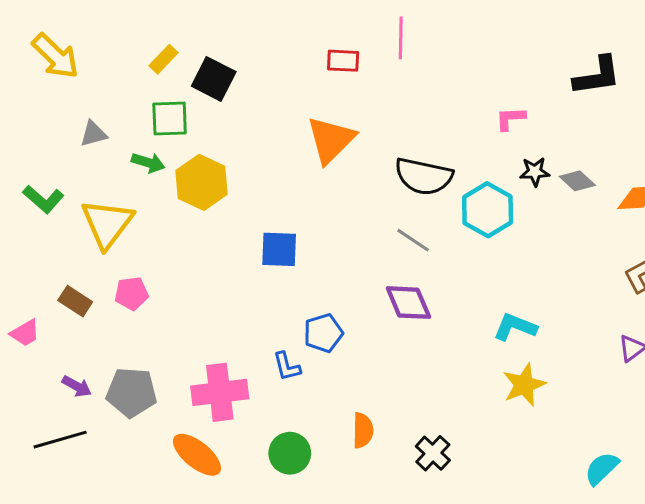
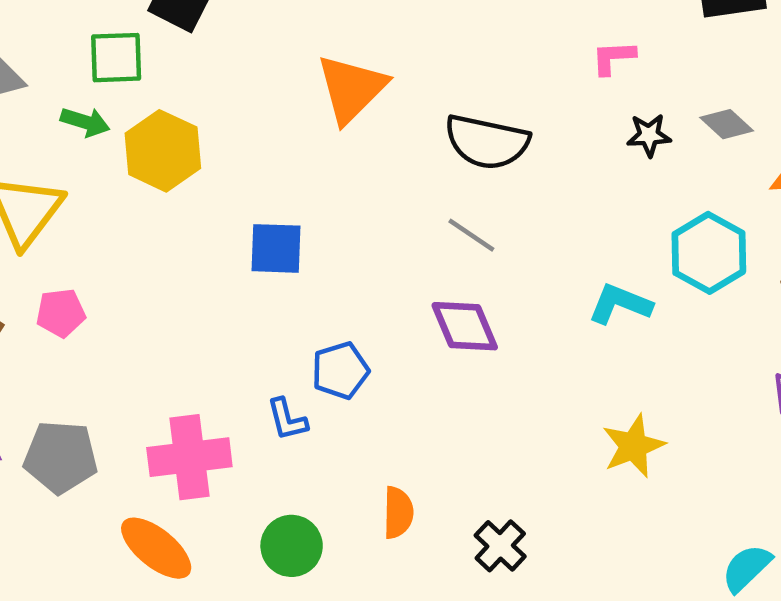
gray diamond: (577, 181) -> (727, 124), moved
cyan hexagon: (488, 210) -> (709, 253), moved
cyan L-shape: (515, 327) -> (620, 304), moved

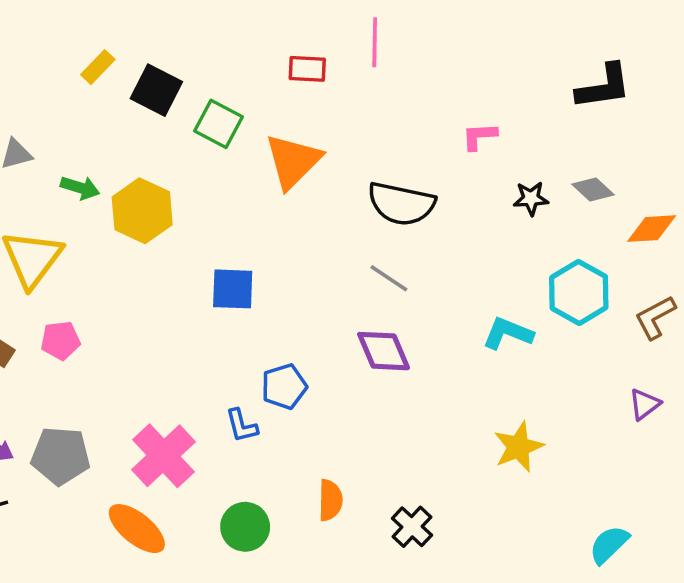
green square: (116, 58) -> (218, 124), moved, turned 30
pink L-shape: (613, 58) -> (479, 136), moved
pink cross: (189, 457) -> (163, 456), turned -36

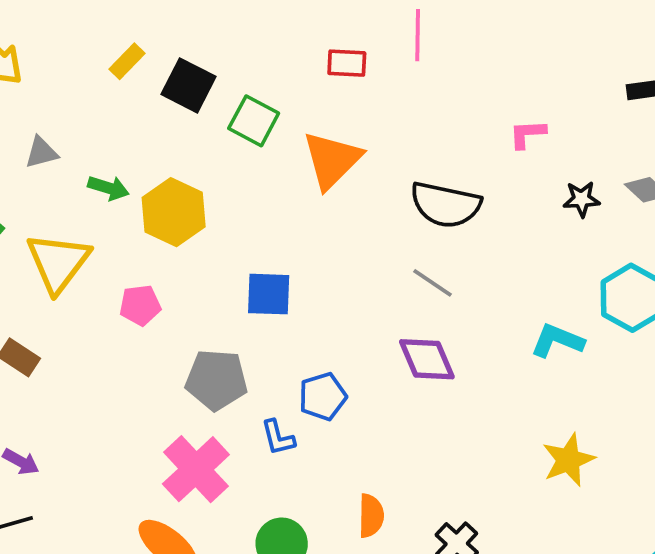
pink pentagon: (61, 340) -> (140, 305), moved
gray pentagon: (61, 456) -> (216, 380), moved

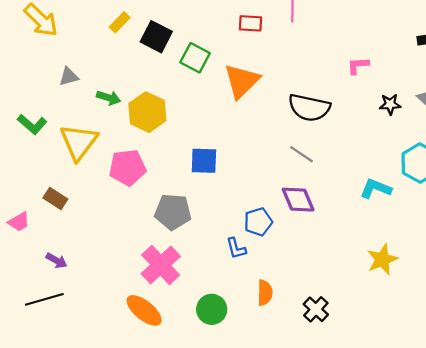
pink pentagon: (140, 305) -> (127, 167), size x1.5
blue pentagon: (323, 397) -> (258, 222), moved
blue L-shape: (278, 437) -> (236, 248), moved

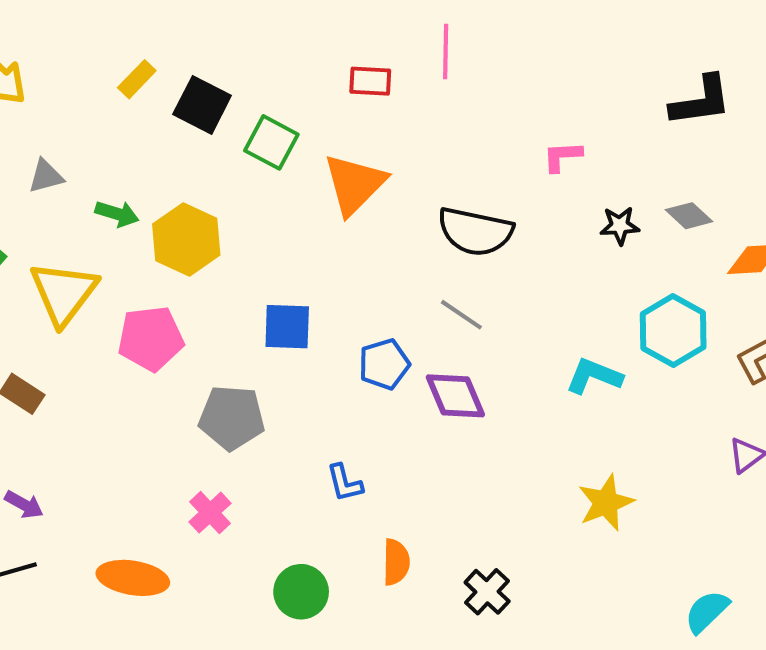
blue pentagon: (258, 222) -> (384, 364), moved
pink cross: (161, 265) -> (210, 513), size x0.6
orange ellipse: (144, 310) -> (133, 578), moved, turned -30

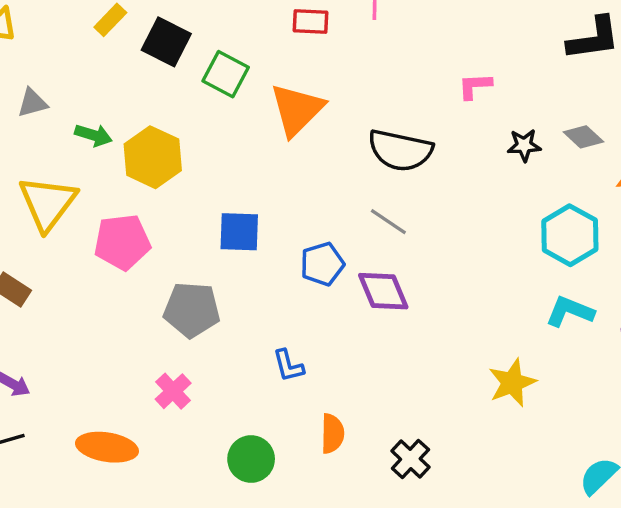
cyan L-shape: (594, 376) -> (570, 311), moved

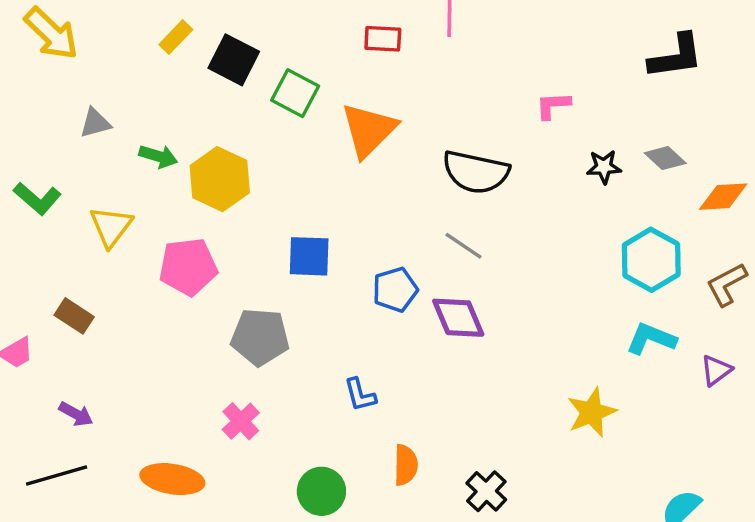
yellow triangle: (48, 203) -> (111, 226), size x0.7

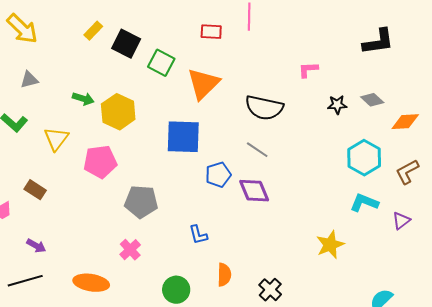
gray triangle: (95, 123) -> (29, 80), moved
blue square: (309, 256) -> (183, 137), moved, size x1.4

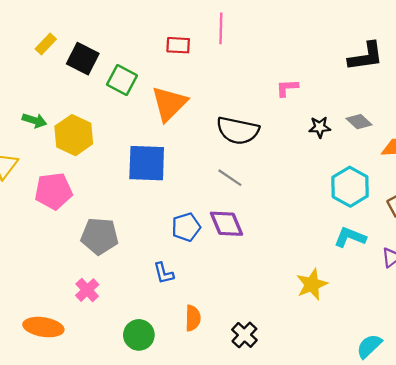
blue pentagon: (218, 175) -> (186, 227), moved

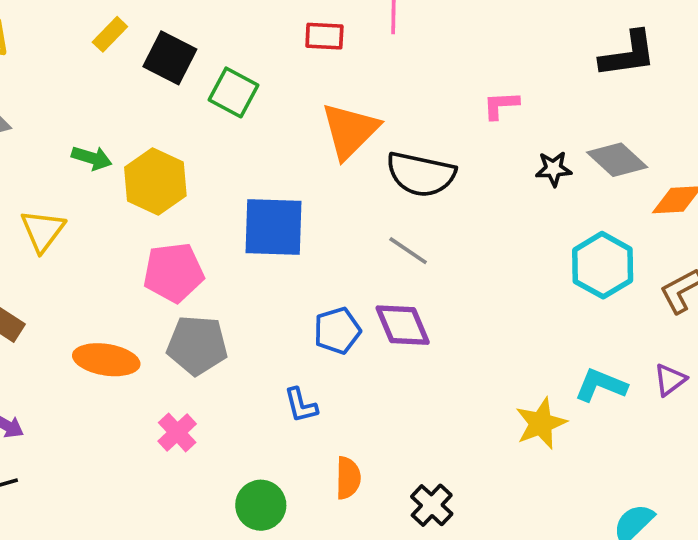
orange triangle: (169, 104) -> (350, 131), moved
gray diamond: (359, 122) -> (617, 160), size x1.4
pink pentagon: (54, 191) -> (174, 272), moved
cyan L-shape: (350, 237) -> (601, 385), moved
orange ellipse: (43, 327) -> (106, 360), moved

